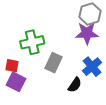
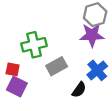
gray rectangle: (54, 63) -> (57, 66), turned 36

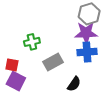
green cross: (34, 45) -> (32, 42), size x0.7
blue cross: (97, 70) -> (87, 52), moved, turned 36

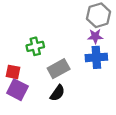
purple star: (86, 33) -> (95, 36), size x0.6
black semicircle: (74, 84) -> (57, 93), moved

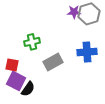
purple star: (95, 36) -> (74, 12), moved
black semicircle: (57, 93) -> (28, 89), moved

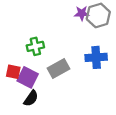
purple square: (16, 81) -> (28, 77), moved

